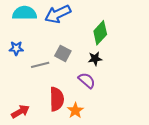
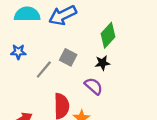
gray line: (40, 65) -> (44, 70), turned -36

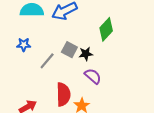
black star: (102, 63) -> (86, 54), moved

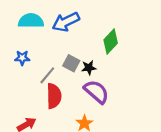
purple semicircle: (93, 76) -> (96, 92), size x1.4
red semicircle: (63, 94) -> (54, 96), moved

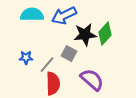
blue star: (22, 58) -> (26, 58), moved
black star: (89, 68) -> (85, 35), moved, size x1.6

